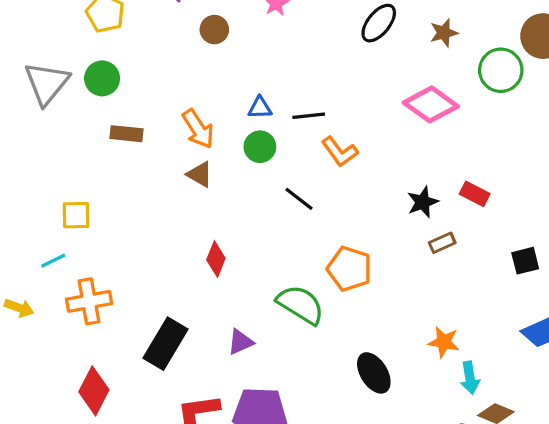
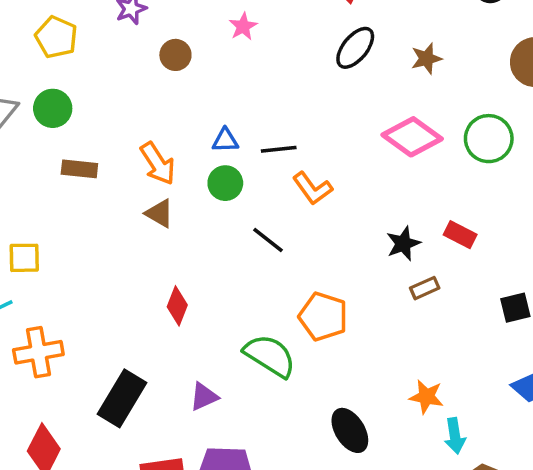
green circle: (501, 70) -> (489, 139), moved

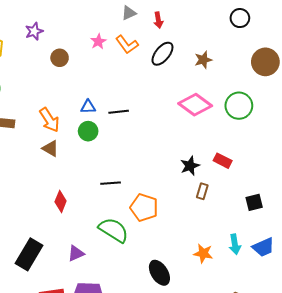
orange L-shape: (313, 188) -> (127, 45), moved
black line: (268, 240) -> (111, 183), moved, turned -42
brown rectangle: (425, 288) -> (202, 191), turned -49
cyan arrow: (455, 436) -> (235, 244), moved

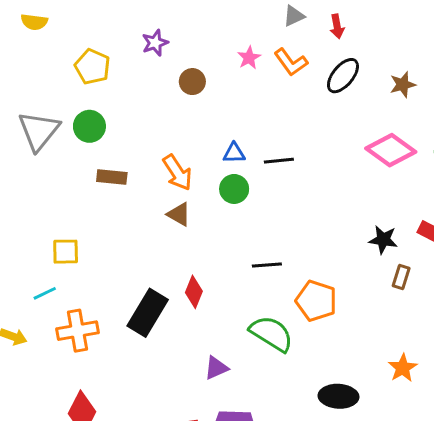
black star: (190, 166) -> (383, 240), turned 30
orange star: (203, 253) -> (403, 368), turned 30
black rectangle: (29, 254) -> (148, 313), moved
black ellipse: (159, 273) -> (339, 396), turned -55

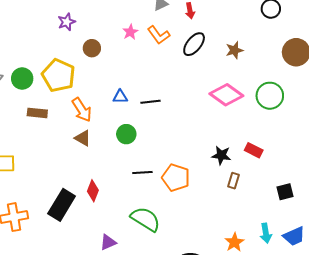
yellow pentagon: (92, 67) -> (59, 75), moved, size x1.4
green circle: (234, 189) -> (126, 134), moved
orange pentagon: (316, 301) -> (176, 178), moved

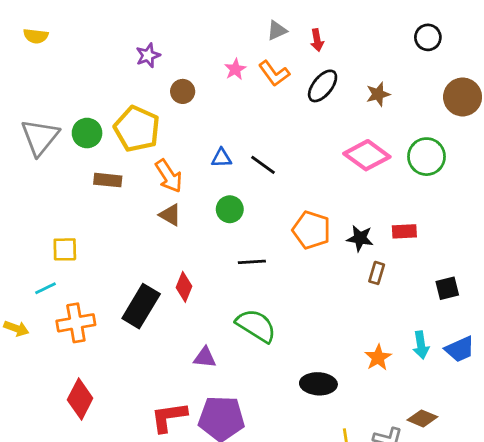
black line: (151, 102) -> (263, 165), turned 42
red rectangle: (254, 150) -> (404, 231), turned -30
orange pentagon: (176, 178) -> (311, 230), moved
purple triangle: (108, 242) -> (205, 357), turned 30

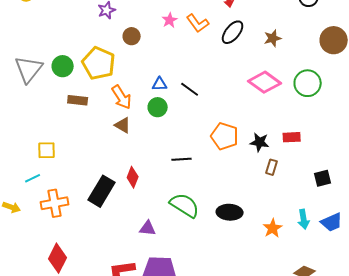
green circle: (230, 209) -> (158, 107), moved
black ellipse: (318, 384) -> (230, 212), moved

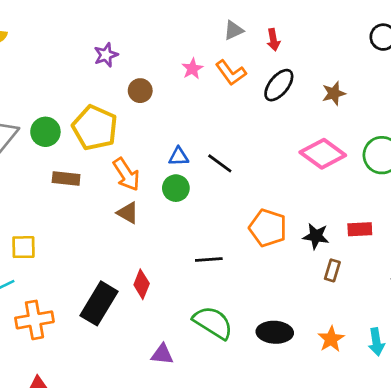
orange star: (273, 228) -> (331, 339), moved

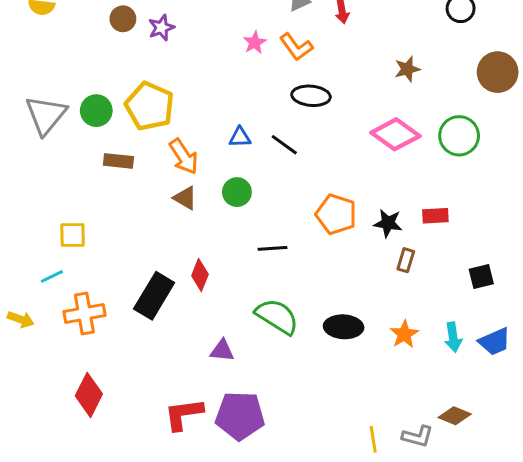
black ellipse: (279, 85) -> (311, 96), moved, turned 56
brown circle: (140, 91) -> (123, 19), moved
green circle: (176, 188) -> (237, 192), moved

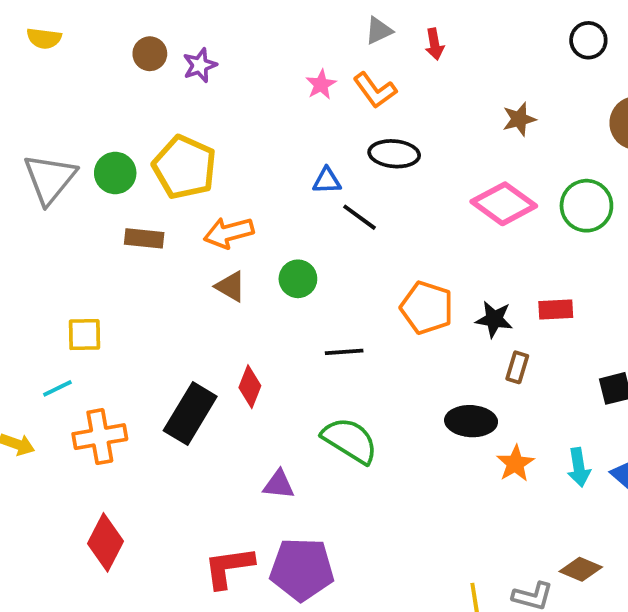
blue triangle: (240, 137) -> (327, 181), moved
orange arrow: (184, 157) -> (229, 233), turned 108
black ellipse: (344, 327) -> (471, 421), moved

